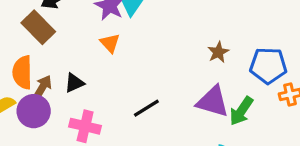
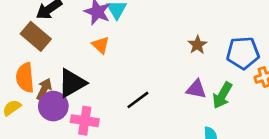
black triangle: (74, 83) -> (72, 83), size x1.6
purple triangle: (213, 102) -> (196, 89), size x0.7
purple circle: (34, 111) -> (53, 106), moved

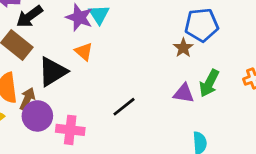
blue pentagon: (243, 53) -> (202, 25), moved
black triangle: (72, 83) -> (53, 72), moved
green arrow: (222, 95) -> (209, 83), moved

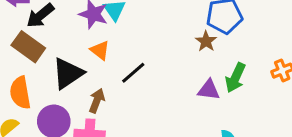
brown arrow: (27, 99) -> (97, 101), moved
black line: (124, 107) -> (133, 73), moved

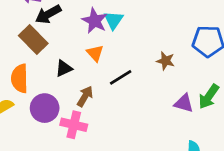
brown star: (206, 41) -> (166, 61), moved, turned -30
black triangle: (68, 73) -> (64, 68), size x0.6

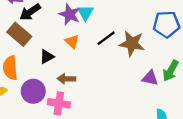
brown star: (166, 61) -> (132, 43), size x1.6
black line: (121, 77) -> (106, 38), moved
brown arrow: (85, 96) -> (66, 79), turned -114

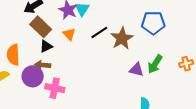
brown rectangle: (19, 34) -> (41, 27), moved
brown star: (132, 43) -> (122, 38), turned 30
brown arrow: (66, 79) -> (43, 65), moved

